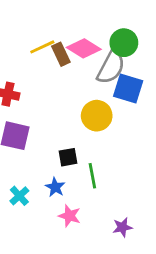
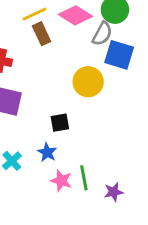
brown rectangle: (61, 54) -> (42, 34), moved
gray semicircle: (111, 67) -> (102, 34), size x0.7
green line: (92, 176) -> (84, 178), moved

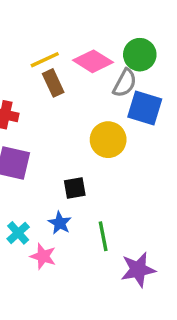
green line: (84, 178) -> (103, 236), moved
pink star: (61, 181) -> (43, 256), moved
purple star: (114, 192) -> (138, 270), size x1.5

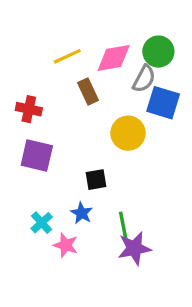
pink diamond: (93, 61) -> (114, 58), turned -42
brown rectangle: (53, 83) -> (88, 92), moved
purple star: (138, 270) -> (134, 248), moved

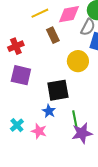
red cross: (29, 109) -> (16, 46), turned -35
black square: (96, 180) -> (58, 90), size x1.6
cyan cross: (42, 223) -> (17, 125), moved

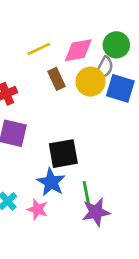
yellow circle: (78, 61) -> (90, 82), moved
blue star: (49, 111) -> (51, 182), size x1.5

